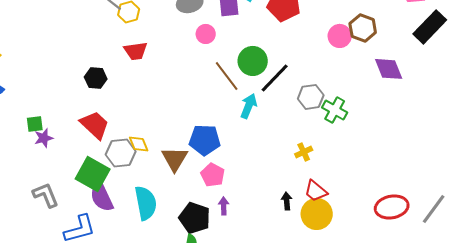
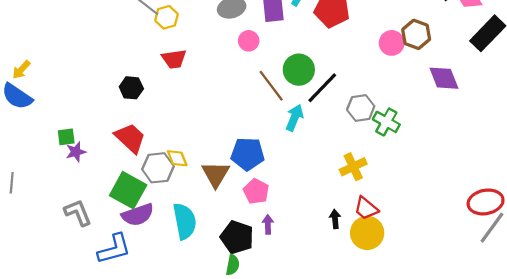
yellow cross: (304, 152) -> (353, 167), size x1.4
purple semicircle: (102, 197) -> (138, 215), turned -84
red ellipse: (392, 207) -> (486, 202), moved

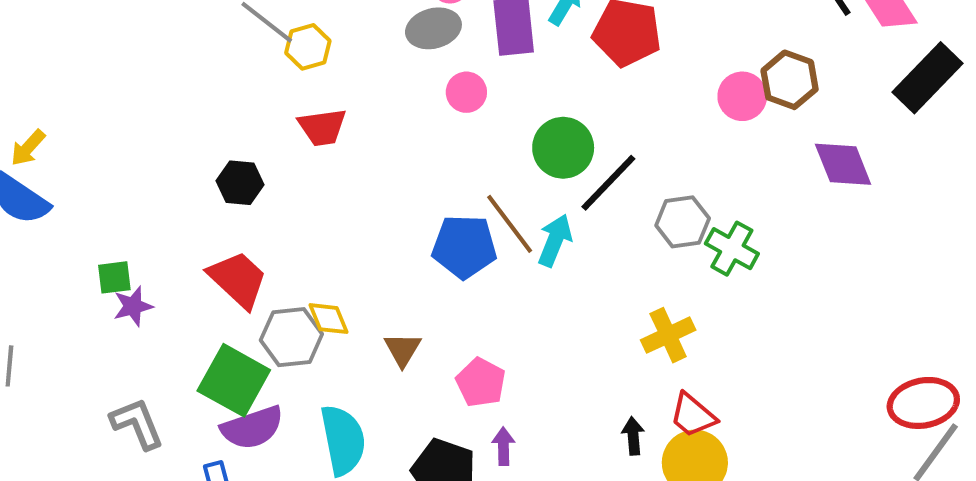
brown line: (271, 86) -> (510, 224), moved
blue pentagon: (248, 154) -> (464, 247), moved
brown triangle: (216, 174) -> (403, 349), size x0.7

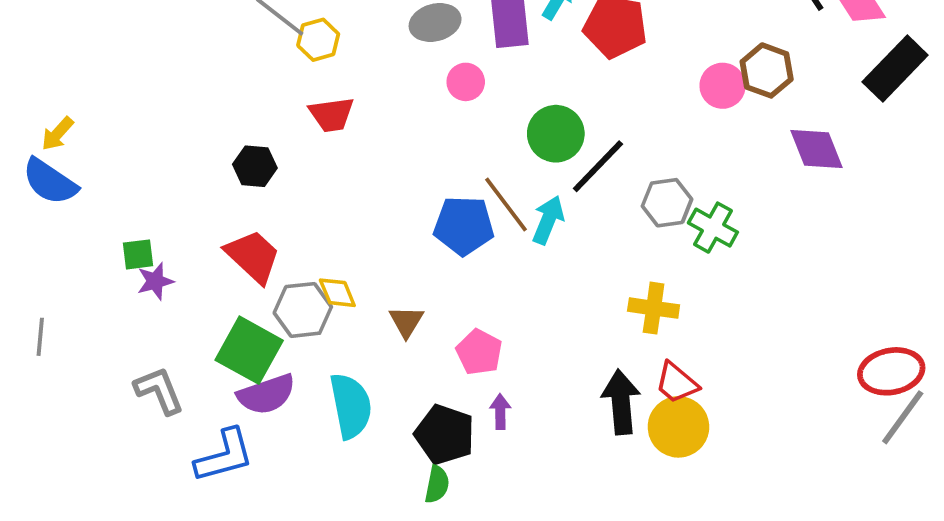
yellow cross: (668, 335) -> (654, 308), turned 33
black arrow: (633, 436) -> (621, 402), size x1.8

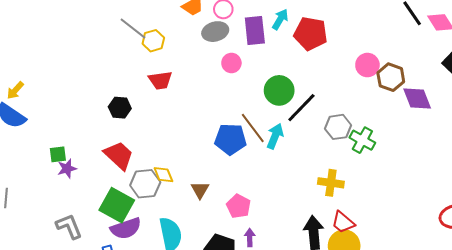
brown hexagon: (767, 70) -> (391, 77), moved

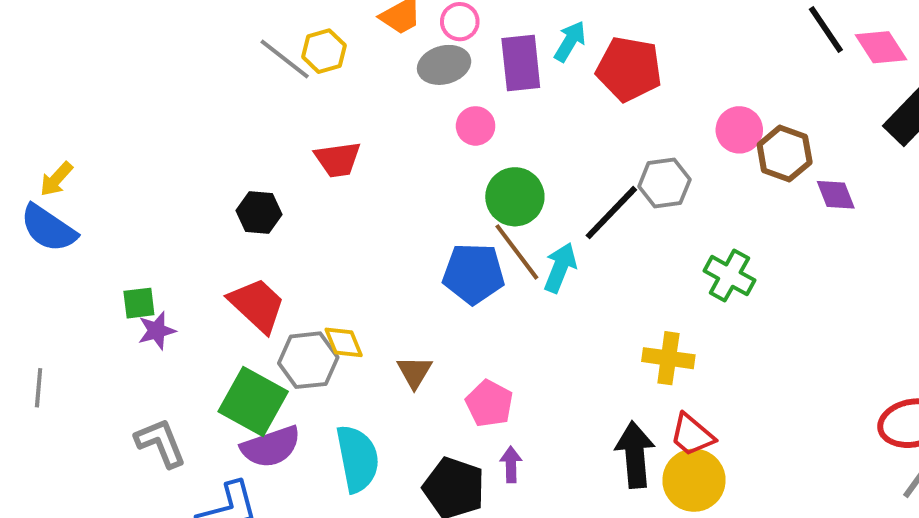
yellow hexagon: (153, 41) -> (324, 51), moved
green circle: (279, 90) -> (515, 197), moved
purple diamond: (417, 99) -> (836, 195), size x0.7
gray hexagon: (338, 127) -> (664, 183), moved

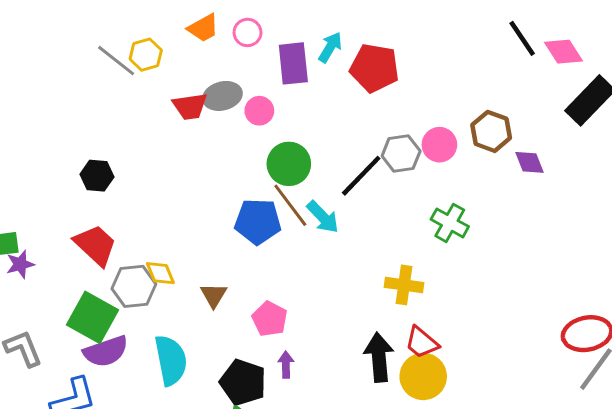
gray ellipse: (444, 65) -> (222, 96), moved
pink circle: (739, 130) -> (439, 145), moved
red trapezoid: (338, 159) -> (190, 106), moved
cyan arrow: (560, 268) -> (323, 217), turned 114

